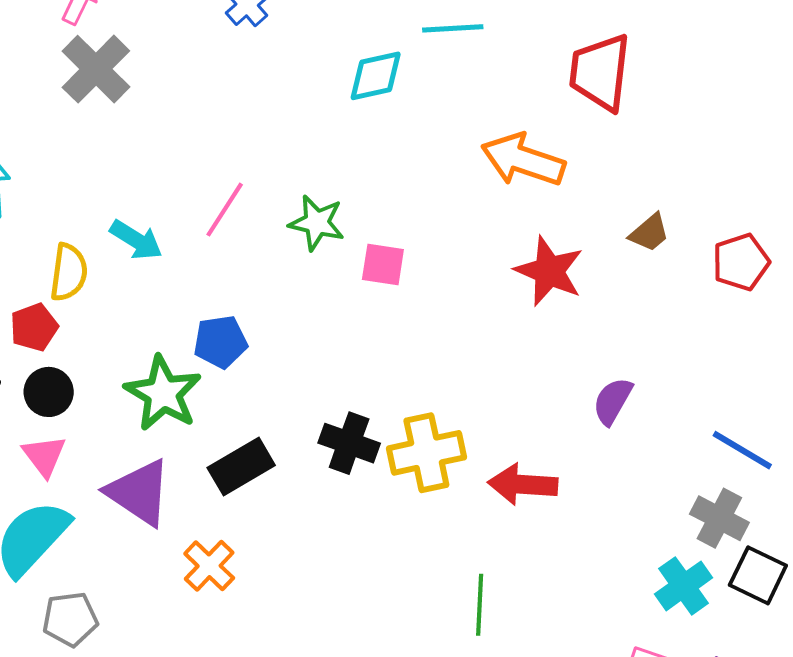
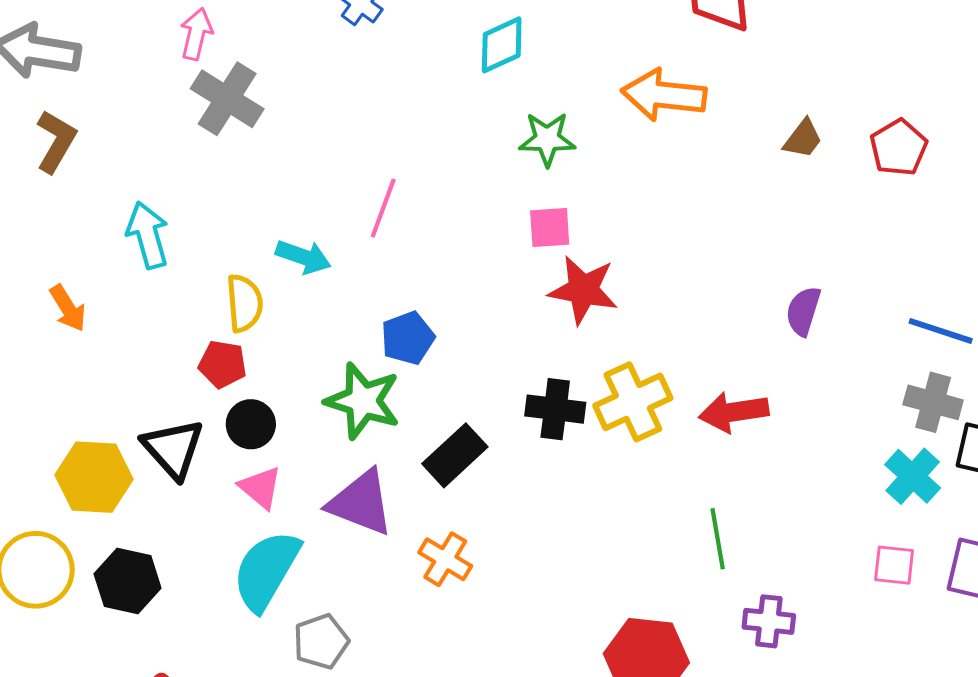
green star: (317, 223) -> (547, 139), moved
red star: (549, 271) -> (583, 290), moved
red pentagon: (34, 327) -> (223, 364), turned -30

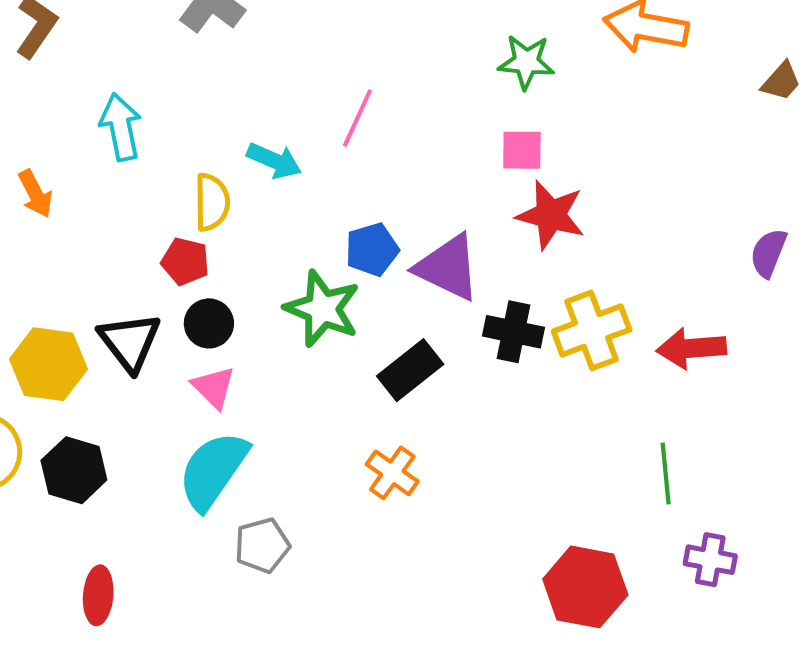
purple triangle: (361, 503) -> (448, 267), moved

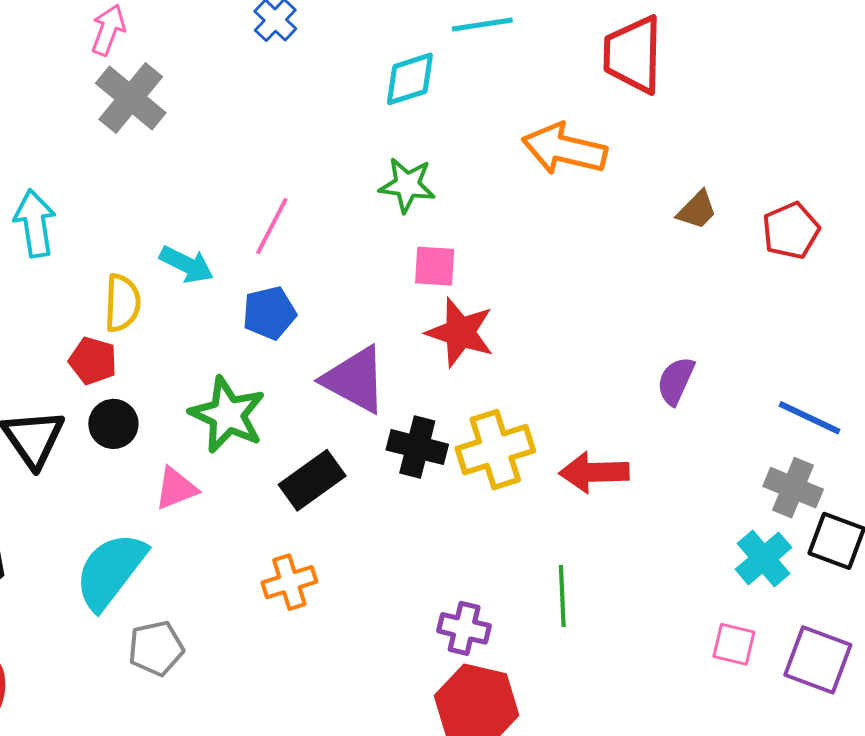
green star: (526, 62) -> (407, 185), moved
blue pentagon: (372, 250) -> (269, 313), moved
pink triangle: (214, 387) -> (176, 488), moved, turned 51
orange cross: (392, 473) -> (289, 582), turned 34
purple cross: (710, 560) -> (464, 628), moved

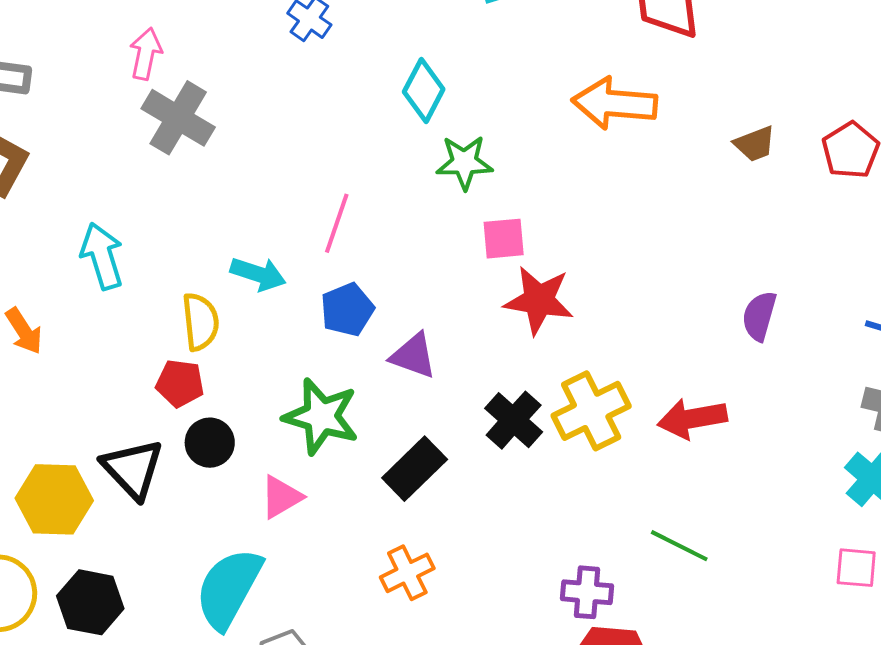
cyan diamond: (410, 79) -> (424, 90), moved, turned -36
brown trapezoid: (697, 210) -> (755, 144), turned 33
purple triangle: (355, 380) -> (413, 356), moved, size x0.7
black cross: (417, 447) -> (514, 420), turned 36
green line: (562, 596) -> (679, 546), turned -52

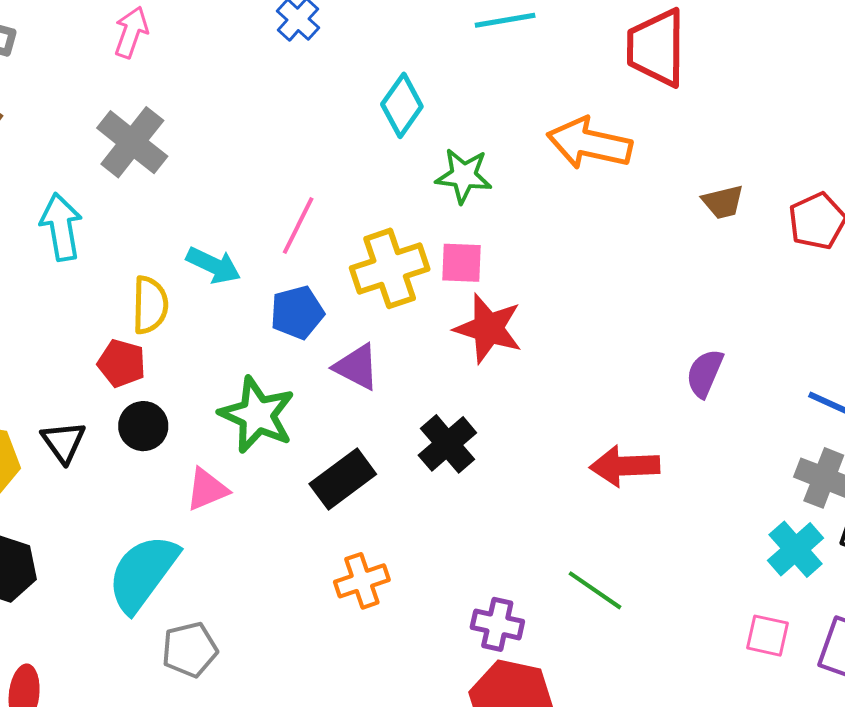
gray cross: (178, 118) -> (132, 142), moved
green star: (464, 162) -> (464, 176), moved
yellow cross: (591, 411) -> (390, 268), moved
black triangle: (133, 469) -> (63, 442), size x0.7
orange cross: (407, 573) -> (362, 581), moved

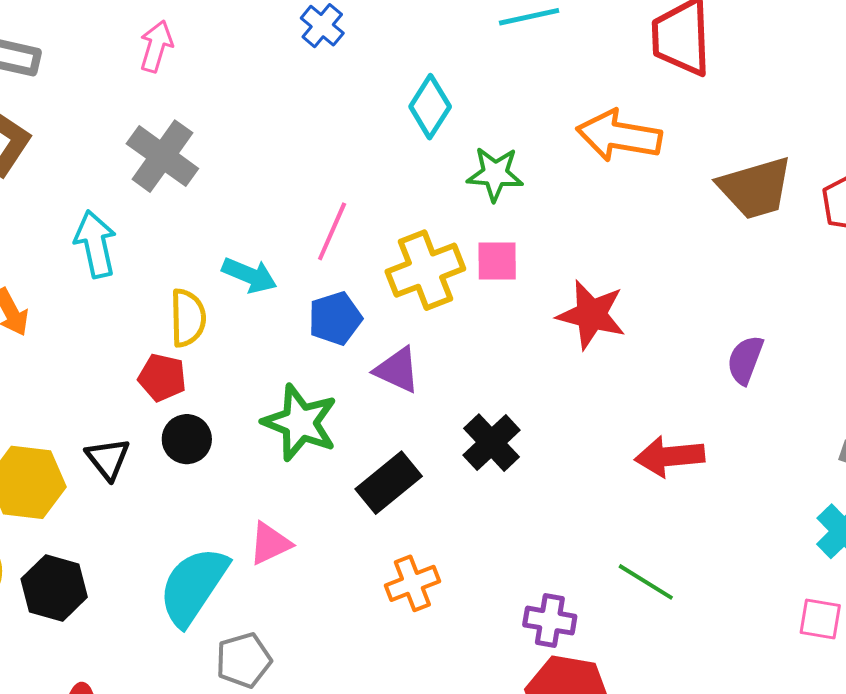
brown trapezoid: (723, 202) -> (755, 188), size x1.8
red star: (488, 328) -> (591, 315), moved
pink triangle: (207, 489) -> (270, 544), moved

